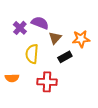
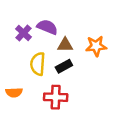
brown triangle: (55, 38) -> (65, 45), turned 48
black rectangle: (65, 57) -> (64, 66), moved

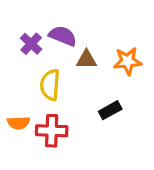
black rectangle: (64, 66) -> (110, 110), moved
red cross: (56, 97) -> (52, 131), moved

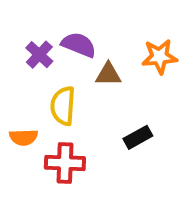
orange star: (128, 61) -> (160, 57), moved
orange semicircle: (18, 123) -> (24, 137), moved

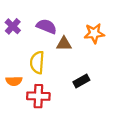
purple cross: (39, 55) -> (13, 26), moved

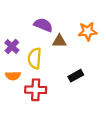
purple cross: (13, 26) -> (12, 47), moved

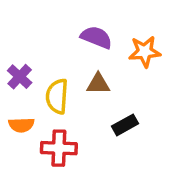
purple semicircle: (43, 25) -> (96, 37), moved
brown triangle: (59, 41) -> (98, 84), moved

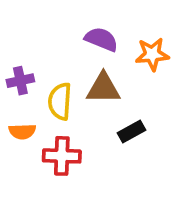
purple cross: (20, 77) -> (20, 81), turned 35
brown triangle: (98, 84) -> (103, 88), size x1.4

